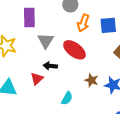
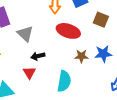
red ellipse: (74, 50) -> (68, 31), moved
cyan semicircle: (67, 98) -> (64, 81), size x1.5

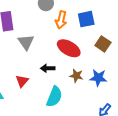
black arrow: (38, 56) -> (48, 68), moved

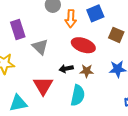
brown star: (76, 76) -> (87, 71), moved
red triangle: (22, 81) -> (43, 86), size x1.5

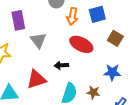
brown star: (87, 71) -> (93, 92), moved
red triangle: (43, 86) -> (36, 79), turned 35

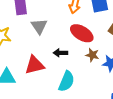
brown star: (93, 92) -> (92, 55), moved

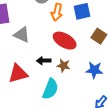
gray triangle: (39, 26) -> (22, 35), turned -30
brown star: (92, 55) -> (63, 66), moved

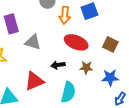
brown square: (99, 36) -> (110, 44), moved
brown star: (63, 66) -> (86, 68), moved
blue star: (94, 70) -> (110, 78), moved

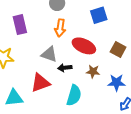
orange arrow: (65, 15) -> (60, 28), moved
gray triangle: (33, 42) -> (49, 54), moved

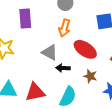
red triangle: (40, 83) -> (35, 92), moved

